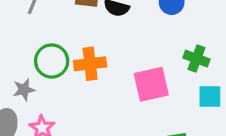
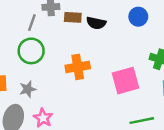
green circle: (52, 61) -> (31, 51), moved

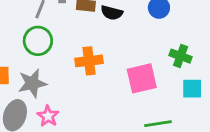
gray star: (28, 89) -> (32, 83), size x1.5

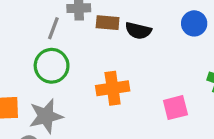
pink square: (142, 78) -> (175, 108), size x0.7

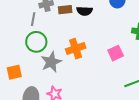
gray star: (46, 116) -> (51, 62), moved

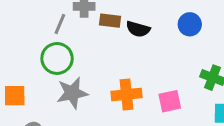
orange cross: (76, 49) -> (126, 94), moved

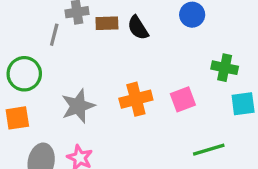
black semicircle: (138, 29) -> (138, 28), turned 50
green circle: (57, 58) -> (24, 74), moved

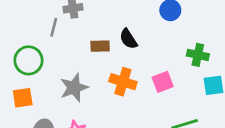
brown rectangle: (107, 23) -> (100, 46), moved
black semicircle: (138, 28) -> (128, 39), moved
orange cross: (136, 99) -> (123, 82), turned 32

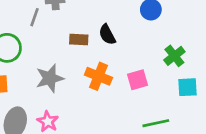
green cross: (198, 55) -> (174, 56), turned 35

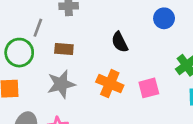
gray line: (34, 17) -> (38, 28), moved
brown rectangle: (79, 40) -> (64, 49), moved

